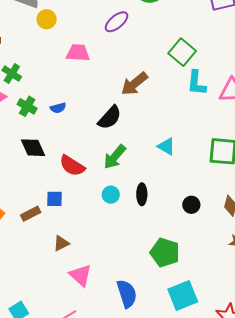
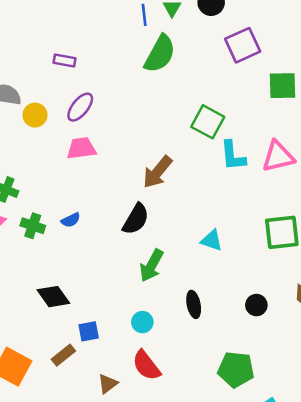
purple ellipse: (117, 22) -> (80, 107), moved
black diamond: (33, 148) -> (53, 297), moved
red semicircle: (72, 166) -> (146, 365), moved, turned 32
cyan circle: (111, 195) -> (142, 322), moved

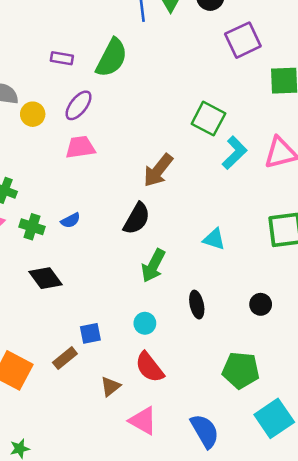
green semicircle: (160, 54) -> (112, 58), moved
cyan L-shape: (233, 156) -> (235, 153), turned -128
black diamond: (53, 297) -> (45, 278), moved

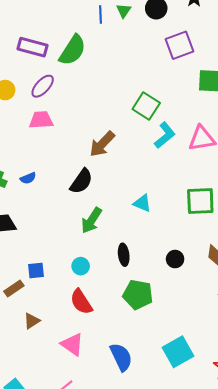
purple rectangle: (62, 58) -> (33, 47), size x1.6
green pentagon: (241, 370) -> (138, 294), moved
brown triangle: (110, 386) -> (32, 321), moved

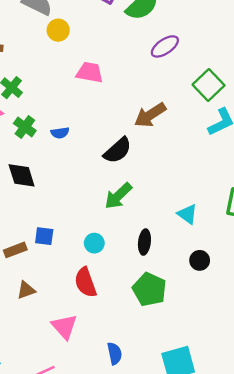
purple ellipse: (43, 86) -> (165, 46), moved
cyan triangle: (142, 203) -> (187, 214), moved
blue semicircle: (121, 357) -> (115, 353), size x0.7

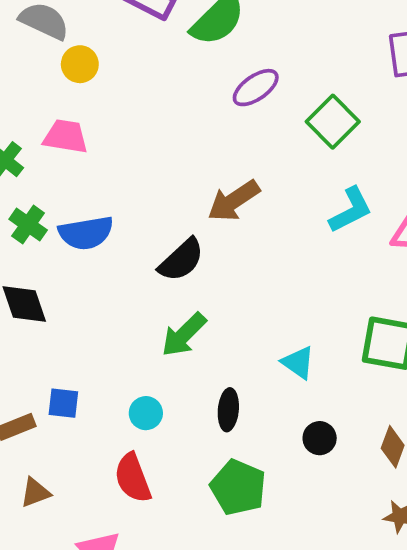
pink trapezoid: (90, 73) -> (66, 136), moved
green square: (209, 85) -> (333, 122), moved
blue semicircle: (60, 133) -> (86, 233), size x1.8

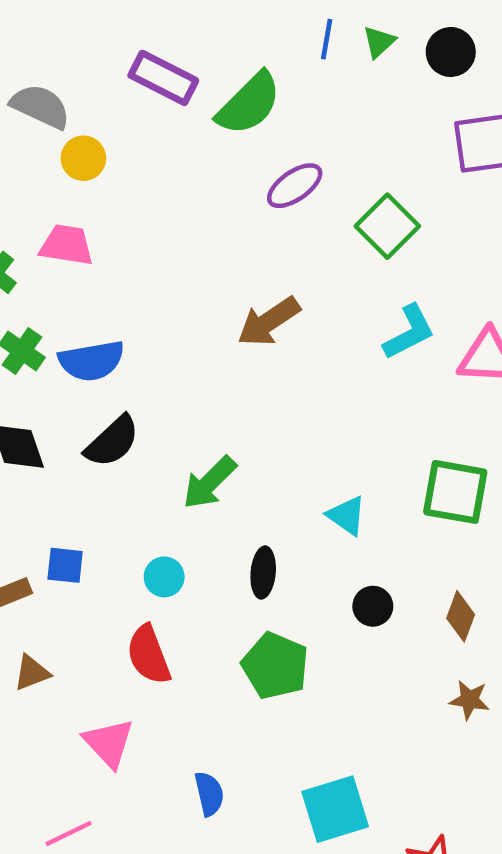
black semicircle: (181, 260) -> (112, 441), moved

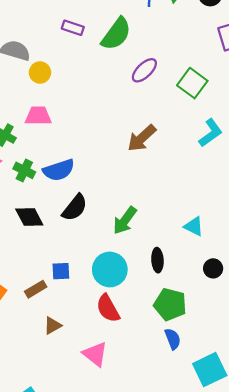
purple rectangle: (163, 78) -> (73, 28), size x0.7
cyan circle: (164, 577) -> (110, 269), size x1.8
blue semicircle: (209, 794) -> (173, 339), moved

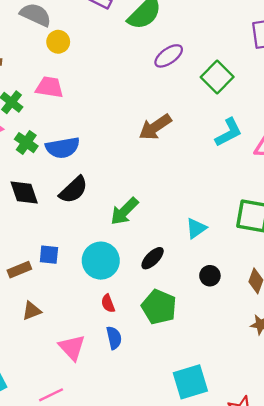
cyan triangle: (194, 226) -> (196, 228), turned 50
black ellipse: (157, 260) -> (153, 258), turned 40
red semicircle: (108, 308) -> (108, 303), moved, size x0.6
blue semicircle: (173, 339) -> (114, 338), moved

